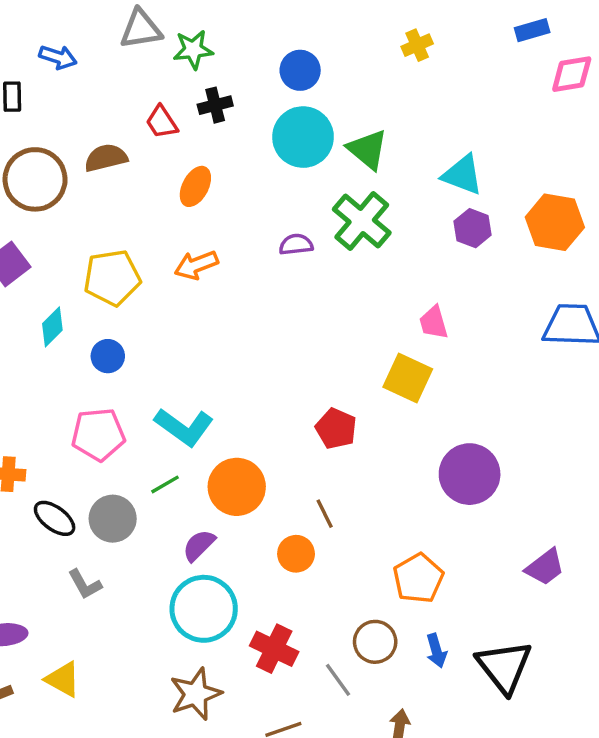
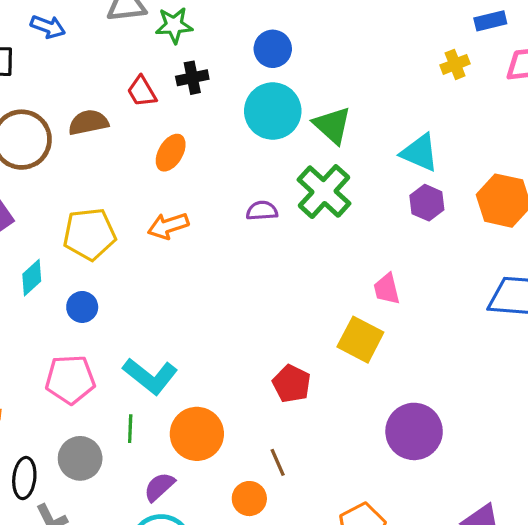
yellow cross: (417, 45) -> (455, 64), moved
green line: (165, 484) -> (130, 429), turned -60
black ellipse: (55, 518) -> (24, 478), moved, turned 57

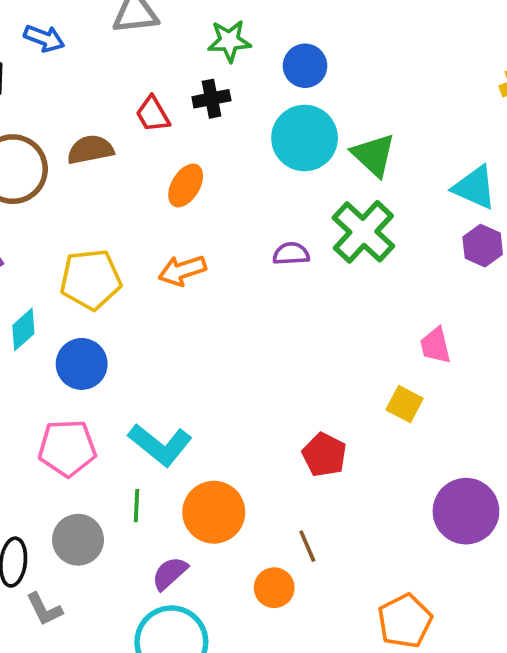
green star: (174, 25) -> (229, 41), moved
blue circle: (82, 307) -> (82, 364), size x1.4
yellow square: (360, 340) -> (405, 404), size x0.7

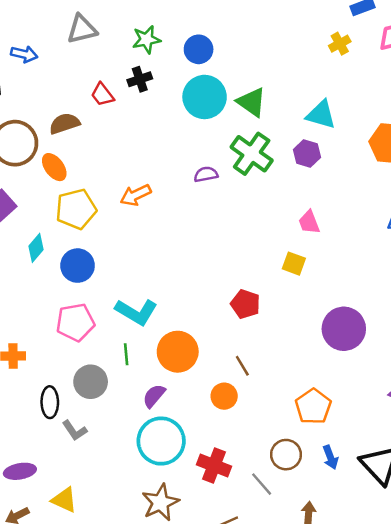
orange ellipse: (186, 185) -> (54, 167), moved, turned -60
purple hexagon: (483, 246) -> (307, 153), moved

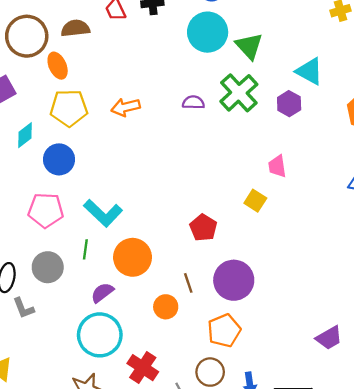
purple circle: (344, 329) -> (234, 280), moved
orange pentagon: (313, 407) -> (224, 331), moved

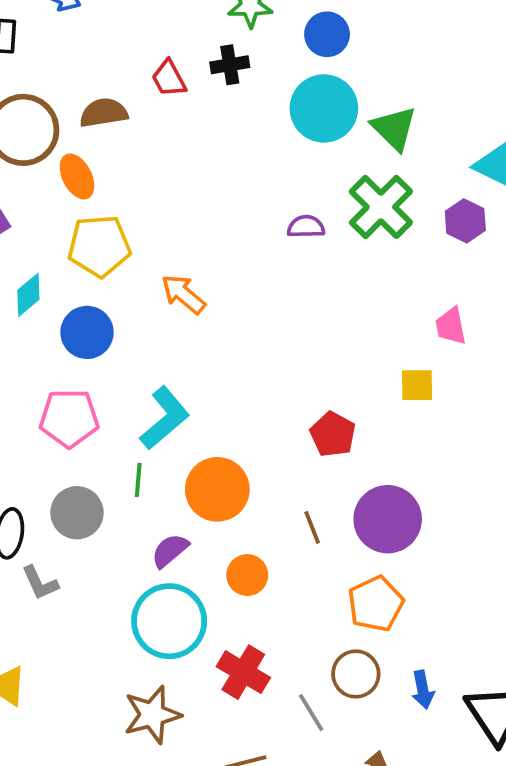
orange arrow: (126, 107) -> (183, 294), moved, turned 56
yellow square: (255, 201) -> (417, 385), turned -30
cyan L-shape: (103, 213) -> (165, 418), turned -81
orange circle: (166, 307) -> (247, 575), moved

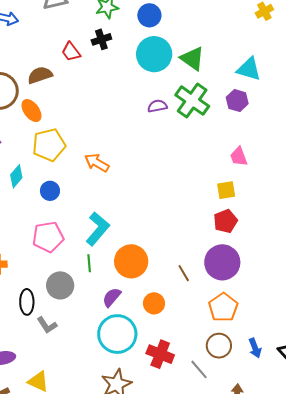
purple semicircle: (306, 227) -> (157, 106), moved
blue circle: (87, 332) -> (50, 191), size x0.7
red pentagon: (333, 434) -> (225, 221), moved, turned 30

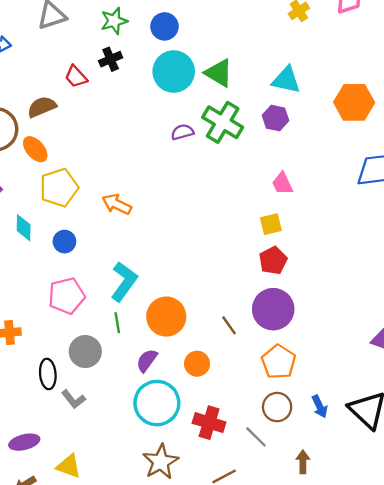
cyan diamond: (16, 176) -> (24, 228), turned -35

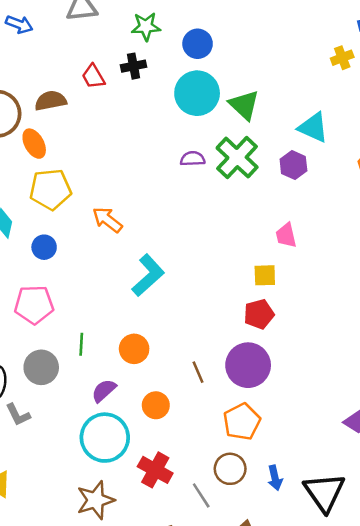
cyan L-shape: (124, 282) -> (148, 275), moved
orange circle: (166, 317) -> (134, 349), size x0.7

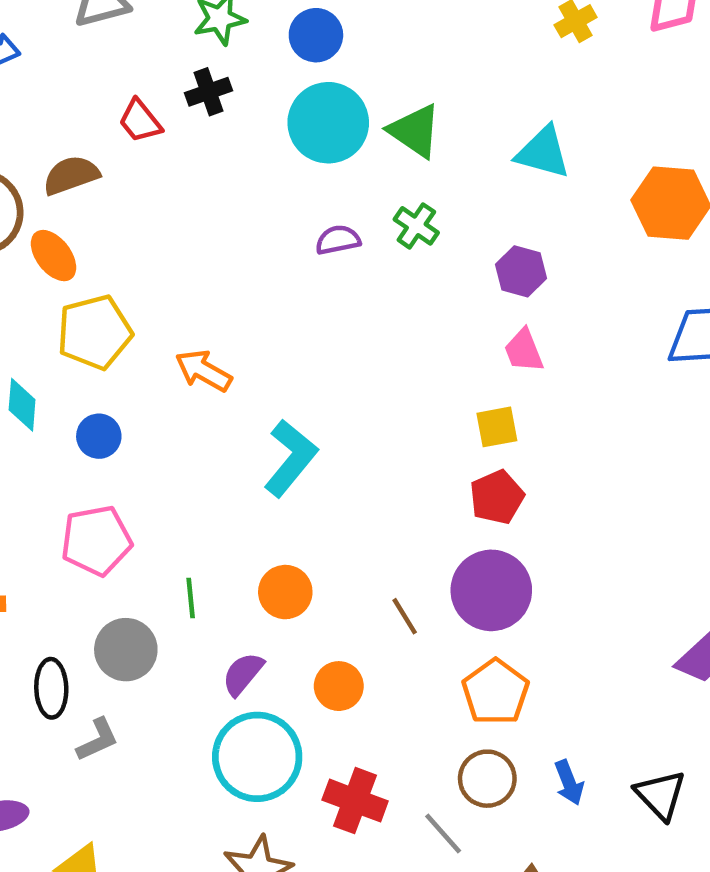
green cross: (237, 158) -> (416, 226), size x0.6
purple hexagon: (293, 165) -> (521, 271), moved
gray L-shape: (18, 415) -> (98, 740), turned -80
black triangle: (324, 492) -> (660, 795), size x0.7

